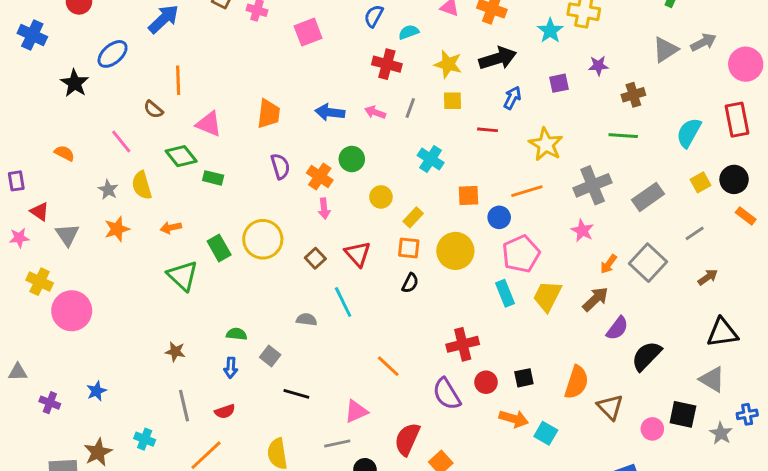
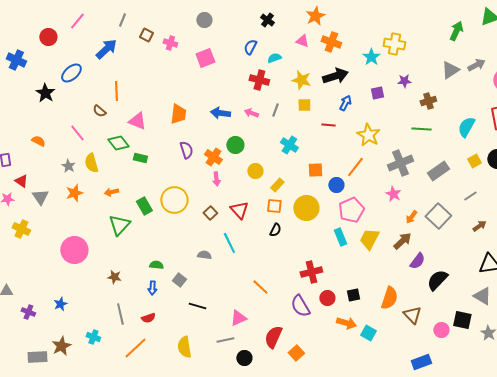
orange line: (527, 191) -> (355, 167), turned -35
green triangle: (183, 276) -> (119, 225), turned 30
pink circle: (72, 311) -> (74, 250), moved

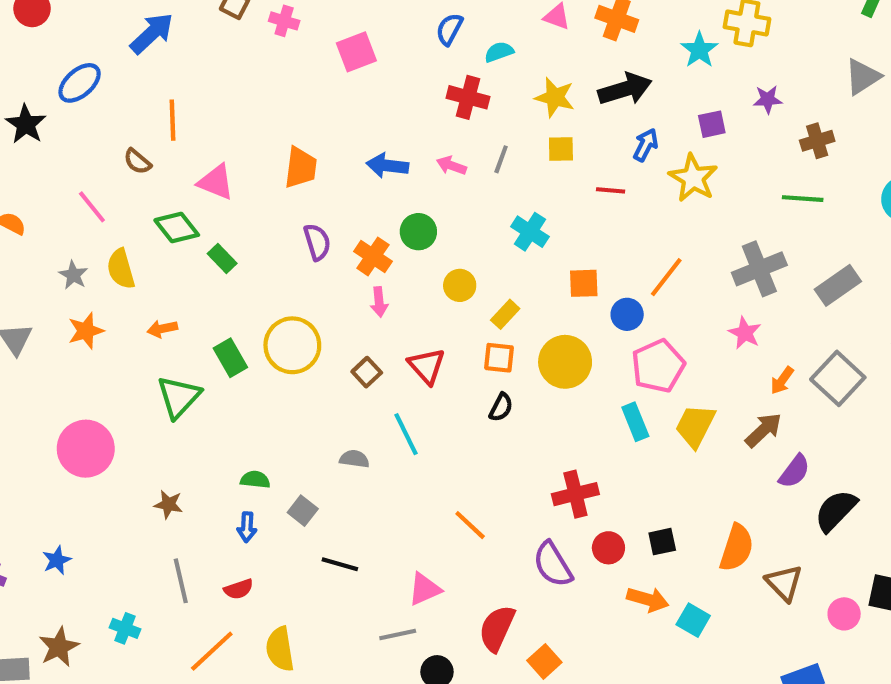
yellow star: (368, 135) -> (693, 178), moved
green rectangle: (140, 158) -> (222, 259), turned 32
yellow semicircle: (184, 347) -> (280, 649), moved

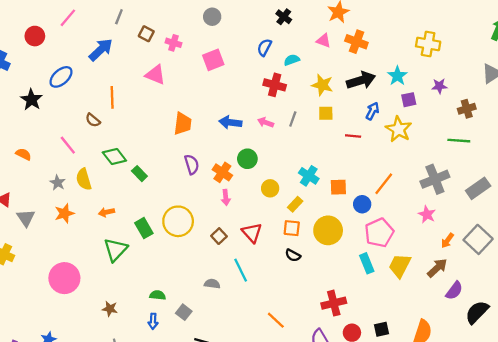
cyan star: (699, 50) -> (397, 76), moved
pink triangle: (216, 182) -> (155, 75), moved
cyan cross: (530, 232) -> (309, 176), moved
black semicircle: (501, 407) -> (293, 255), turned 91

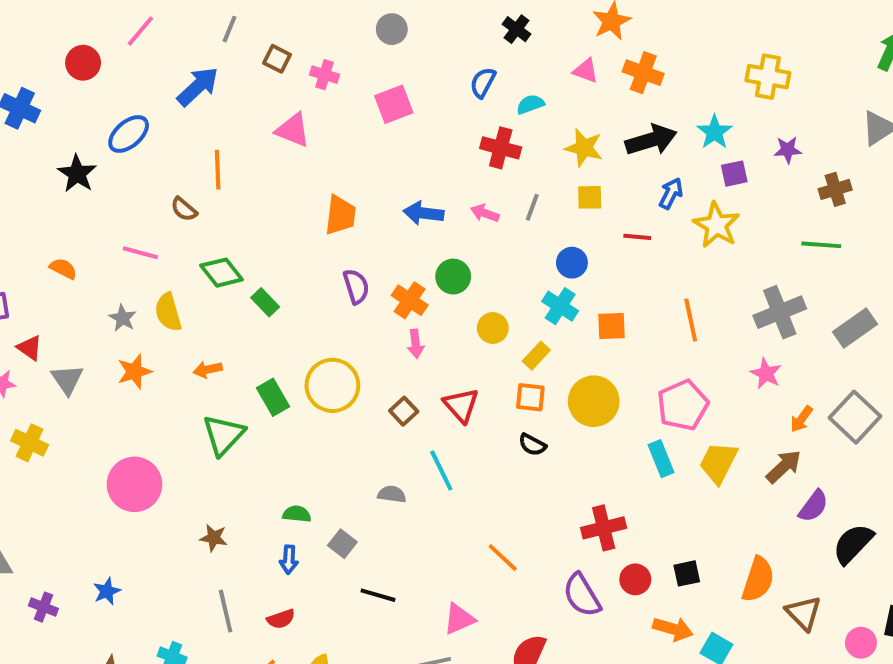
pink line: (68, 145) -> (140, 253), turned -36
orange line: (384, 184) -> (691, 320), turned -50
blue circle: (362, 204) -> (572, 263), moved

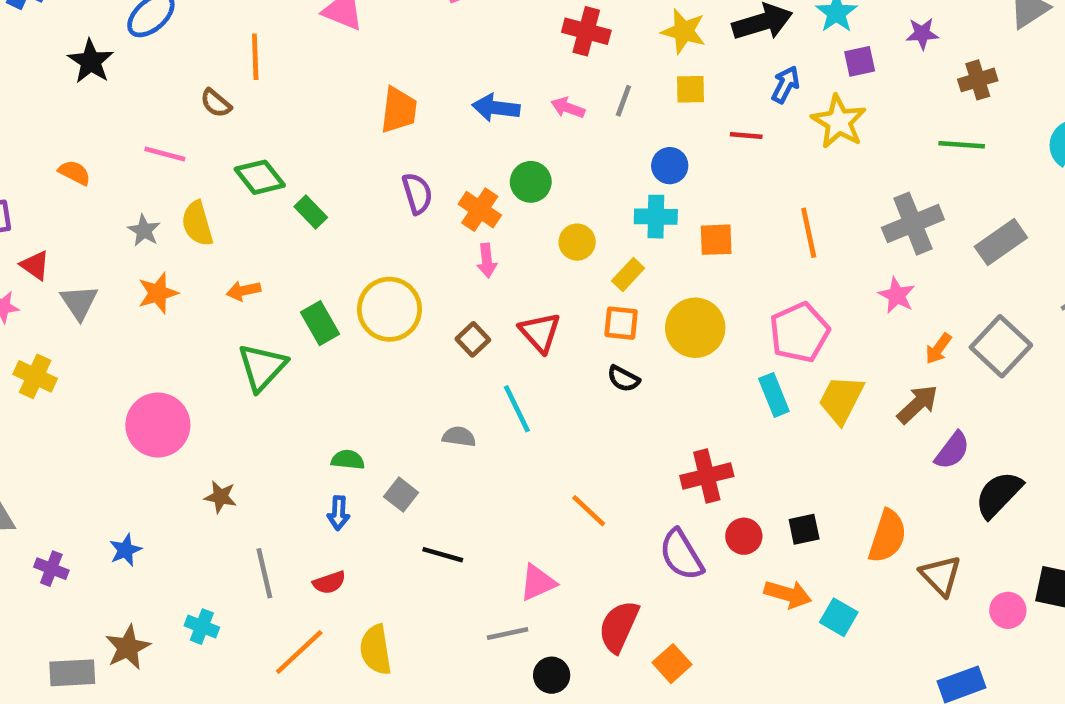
cyan cross: (560, 306) -> (656, 217), turned -32
brown star: (214, 538) -> (220, 497), moved

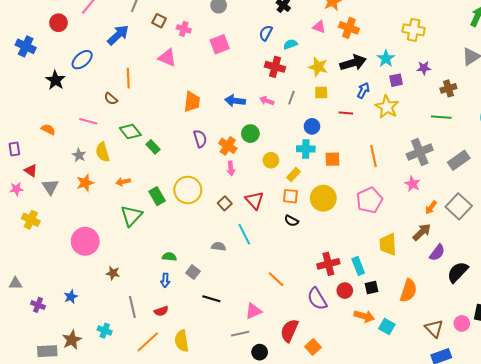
cyan rectangle: (774, 395) -> (358, 266), moved
yellow trapezoid: (841, 400) -> (388, 244), moved, turned -30
brown triangle: (941, 576) -> (434, 329), moved

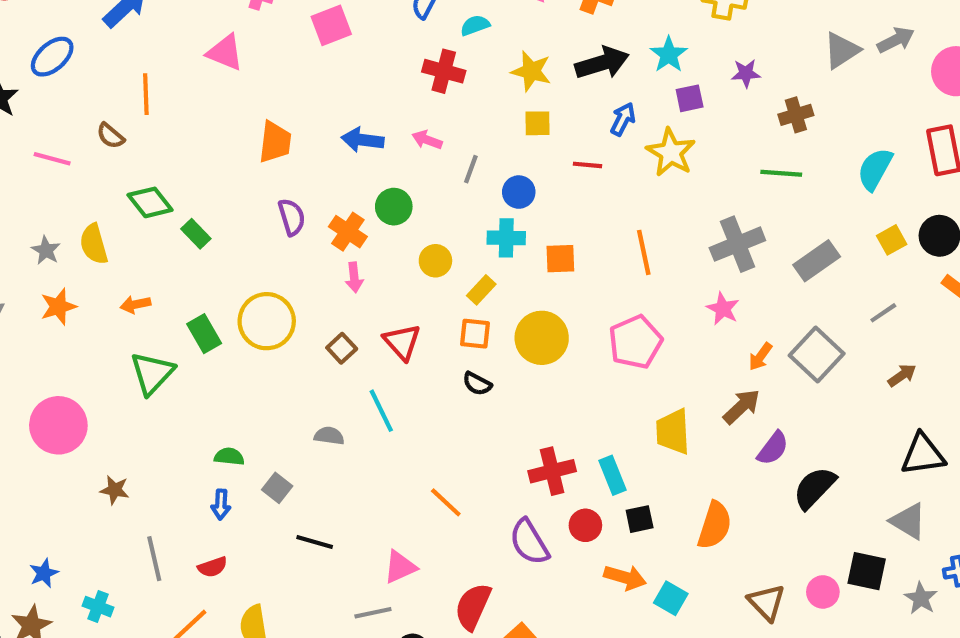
gray line: (291, 98) -> (471, 169), moved
pink line: (88, 121) -> (52, 159), moved
blue star: (71, 297) -> (44, 573), moved

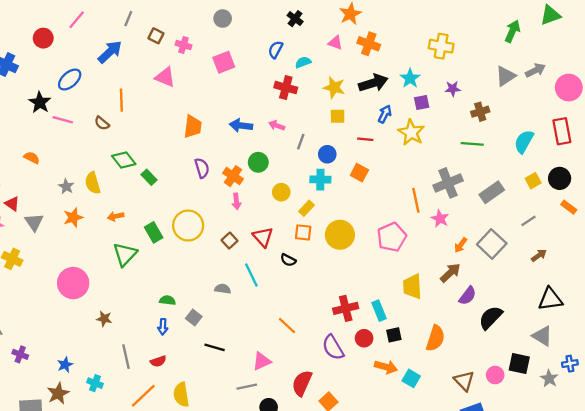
pink line: (52, 159) -> (63, 120), moved
orange line: (644, 252) -> (416, 200), moved
orange square: (560, 259) -> (359, 173), moved, turned 30
black semicircle: (477, 384) -> (288, 260), moved

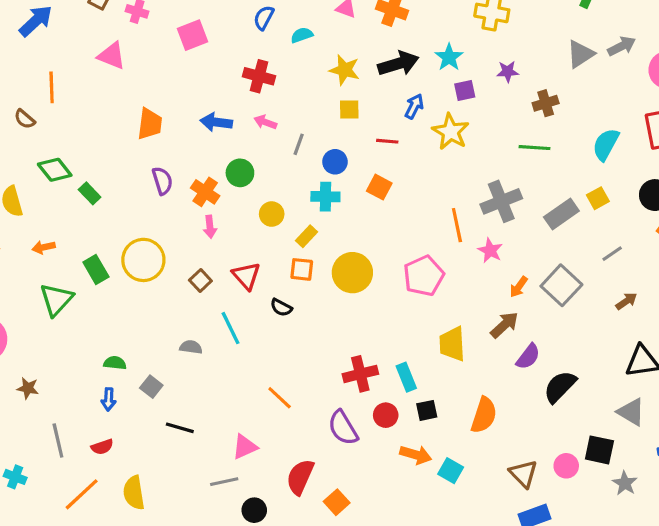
red cross: (286, 88) -> (259, 76), moved
yellow square: (533, 181) -> (598, 198), moved
gray star: (549, 378) -> (625, 483), moved

